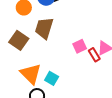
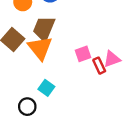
orange triangle: (31, 74) -> (40, 48), moved

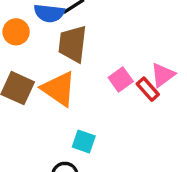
brown trapezoid: (44, 28) -> (73, 44), moved

